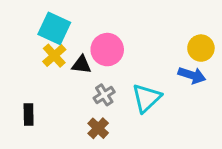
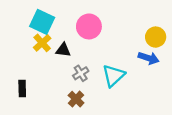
pink circle: (107, 50) -> (89, 26), moved

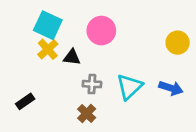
blue arrow: (149, 58) -> (171, 88), moved
gray cross: (81, 73) -> (92, 84), turned 35
black rectangle: (22, 89) -> (25, 101), turned 56

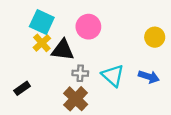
black triangle: (72, 57) -> (63, 50), size x1.5
cyan triangle: (129, 87) -> (113, 76), turned -35
brown cross: (87, 113) -> (76, 99), size x1.5

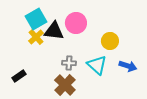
cyan square: (42, 22) -> (36, 19), turned 35
yellow circle: (155, 37) -> (110, 41), moved
black triangle: (63, 50) -> (54, 31), moved

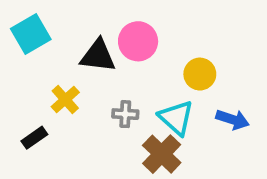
cyan square: (36, 19) -> (31, 34), moved
yellow cross: (36, 37) -> (65, 100), moved
brown cross: (65, 85) -> (162, 154), moved

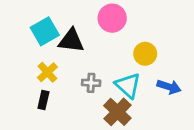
cyan square: (31, 34) -> (45, 31), moved
pink circle: (138, 41) -> (112, 18), moved
black rectangle: (34, 138) -> (43, 100), moved, turned -42

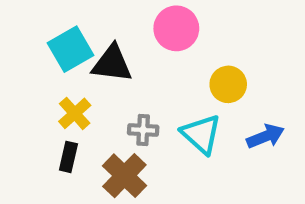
blue arrow: (169, 87) -> (266, 136), turned -40
brown cross: (117, 112) -> (124, 176), moved

